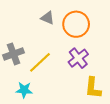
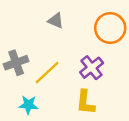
orange circle: (76, 24) -> (110, 28), moved
yellow L-shape: (93, 88) -> (85, 102), moved

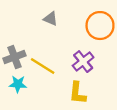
yellow line: (47, 73) -> (43, 66), turned 75
cyan star: (28, 105) -> (18, 84), moved

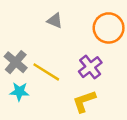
gray cross: (14, 57) -> (16, 62), turned -30
yellow L-shape: (77, 93) -> (84, 101), turned 65

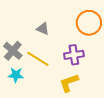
gray triangle: (55, 21) -> (43, 29), moved
purple cross: (90, 67) -> (74, 55), turned 30

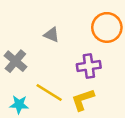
yellow line: (38, 59) -> (49, 92), moved
cyan star: (16, 75) -> (19, 104), moved

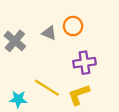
orange circle: (107, 27) -> (73, 26), moved, size x0.7
gray cross: (15, 61) -> (15, 41), moved

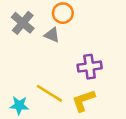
orange circle: (73, 26) -> (63, 13), moved
gray cross: (15, 41) -> (23, 23), moved

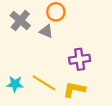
yellow L-shape: (84, 101) -> (74, 89), turned 30
cyan star: (19, 105) -> (15, 84), moved

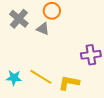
purple cross: (80, 59) -> (91, 55), moved

